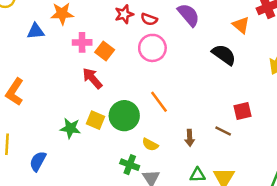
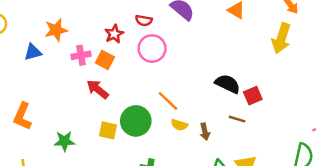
red star: (124, 14) -> (114, 34), moved
black semicircle: (224, 55) -> (228, 84), moved
green star: (70, 128) -> (64, 141), moved
yellow semicircle: (150, 145) -> (179, 125), moved

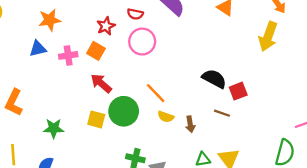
blue triangle: (33, 52) -> (38, 49), moved
pink cross: (81, 55) -> (68, 55), moved
red arrow: (98, 89) -> (101, 83), moved

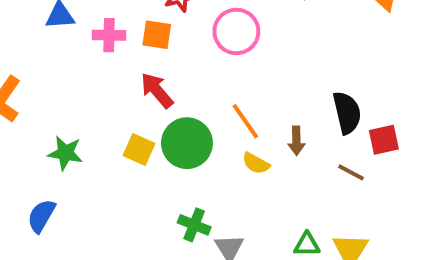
orange square: (96, 51) -> (157, 35), turned -30
black semicircle: (214, 79) -> (347, 113), turned 40
brown arrow: (190, 124) -> (296, 141), moved

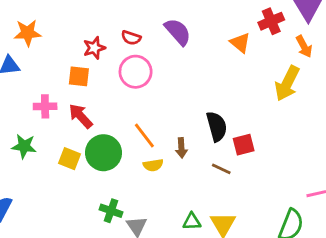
pink cross: (109, 35) -> (45, 106), moved
green star: (65, 153) -> (24, 146), moved
yellow semicircle: (256, 163) -> (153, 165), turned -36

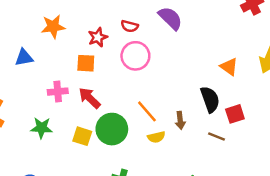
orange star: (28, 33) -> (53, 27), moved
orange triangle: (240, 43) -> (229, 67), moved

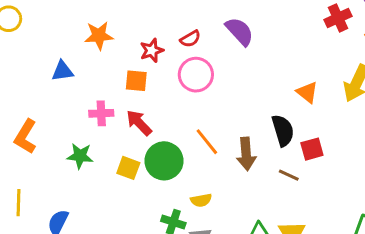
red semicircle: (130, 26) -> (190, 39), turned -48
brown arrow: (180, 120) -> (246, 154), size x1.5
yellow semicircle: (156, 137) -> (201, 200), moved

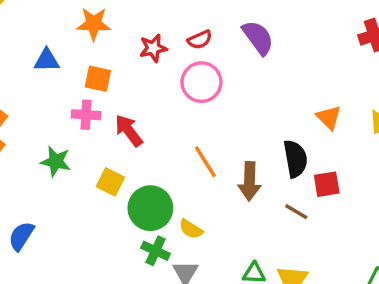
orange square: (136, 81) -> (98, 79), moved
green circle: (164, 161) -> (150, 208), moved
yellow semicircle: (201, 200) -> (191, 229), turned 36

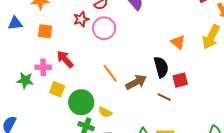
red star: (153, 48) -> (81, 19), moved
pink cross: (86, 115) -> (43, 67), moved
brown arrow: (249, 181) -> (136, 82), turned -115

